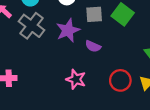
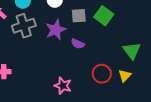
gray cross: (32, 26) -> (24, 26), turned 35
pink star: (76, 79) -> (63, 86), moved

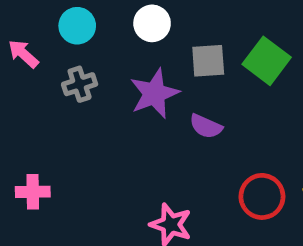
gray cross: (24, 26) -> (80, 84), size x0.6

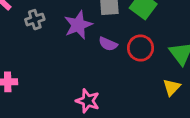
red circle: (262, 196) -> (141, 48), moved

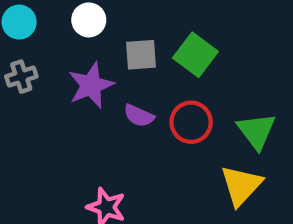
yellow triangle: (172, 87) -> (241, 185), size x1.5

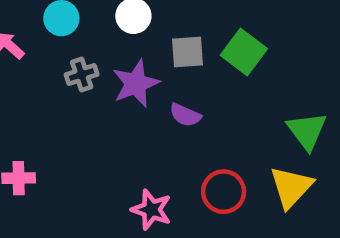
gray cross: (21, 77) -> (82, 74), moved
red circle: (191, 122) -> (224, 192), moved

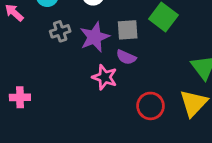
gray square: (188, 52) -> (128, 30), moved
pink star: (151, 210) -> (105, 77), moved

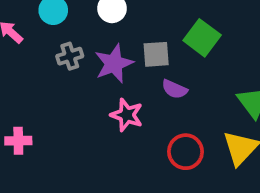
purple semicircle: (126, 57) -> (174, 89), moved

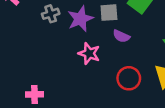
pink cross: (18, 141) -> (35, 94), moved

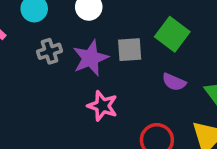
purple semicircle: (121, 36) -> (174, 82), moved

